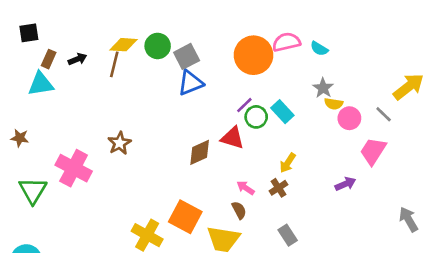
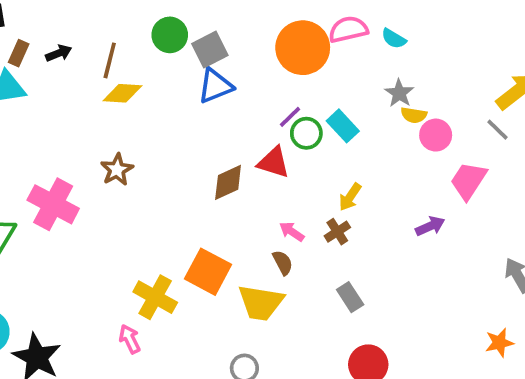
yellow diamond: (123, 45) -> (122, 93), moved
gray line: (384, 114) -> (498, 130), moved

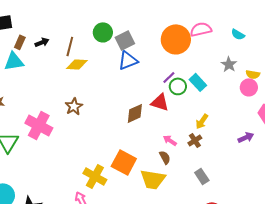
cyan semicircle: (394, 39) -> (238, 34), moved
yellow semicircle: (414, 115) -> (253, 74), moved

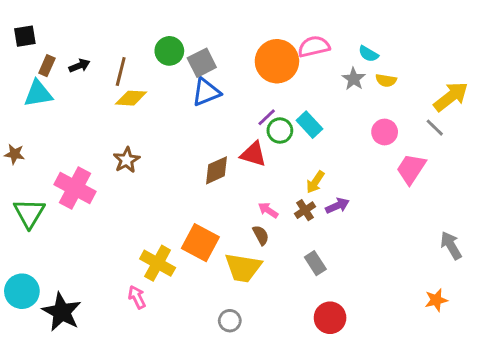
gray star: (229, 64) -> (354, 79), moved
yellow semicircle: (253, 74) -> (386, 80), moved
purple arrow: (246, 137) -> (337, 206), moved

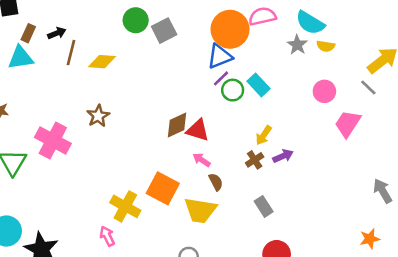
cyan semicircle: (368, 54) -> (310, 23), size x1.6
brown line: (121, 72) -> (71, 53), moved
blue triangle: (206, 92) -> (220, 56), moved
red triangle: (253, 154) -> (198, 130), moved
pink arrow: (268, 210) -> (202, 160), moved

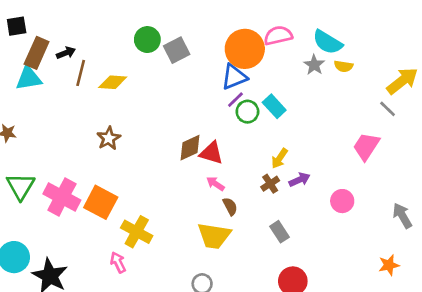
brown rectangle: (28, 33) -> (37, 53), size x1.6
pink circle: (324, 91) -> (342, 201), moved
pink cross: (53, 140) -> (62, 197), moved
orange square: (163, 188) -> (101, 202), moved

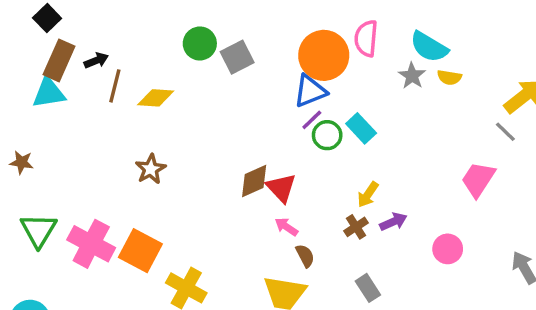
black square: (17, 26) -> (47, 18), moved, turned -35
pink semicircle: (278, 36) -> (366, 38), turned -72
red triangle: (211, 153) -> (281, 188), turned 30

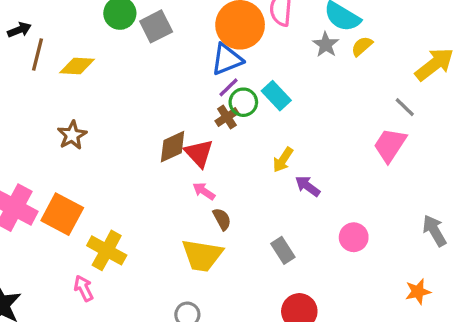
yellow semicircle: (449, 77) -> (362, 46), turned 130
gray line: (505, 132) -> (405, 107), moved
purple arrow: (393, 222) -> (308, 186), turned -120
brown cross: (356, 227) -> (227, 117), moved
pink circle: (448, 249) -> (354, 237), moved

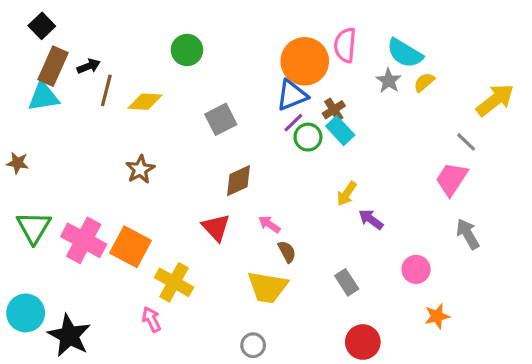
gray square: (156, 26) -> (221, 119), moved
brown cross: (227, 117) -> (334, 110), moved
red triangle: (199, 153) -> (216, 227), moved
gray arrow: (434, 231) -> (468, 234), moved
orange star: (418, 292) -> (437, 316), moved

